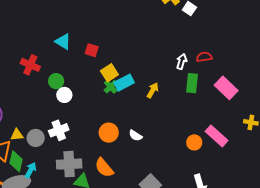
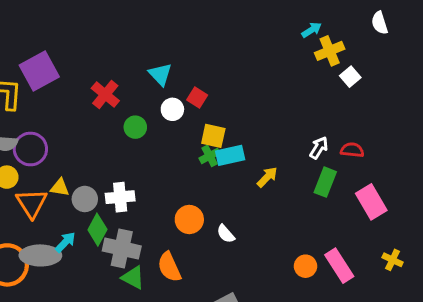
yellow square: (109, 73) -> (213, 136), turned 30
white circle: (64, 95) -> (172, 109), moved
green diamond: (16, 161) -> (97, 230), moved

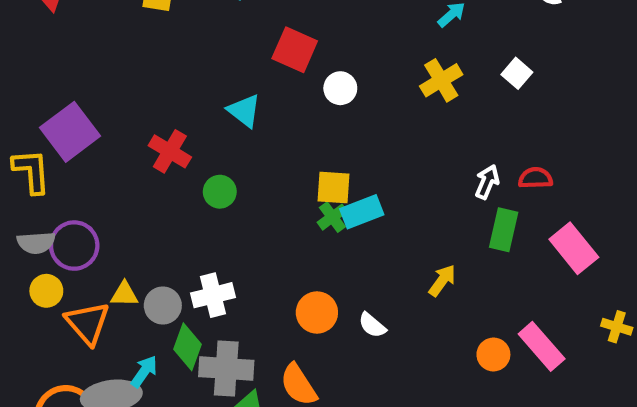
yellow cross: (330, 51) -> (441, 80), moved
red square: (197, 97) -> (295, 50), moved, size x1.5
white circle: (172, 109) -> (340, 88), moved
yellow arrow: (267, 177) -> (442, 280), moved

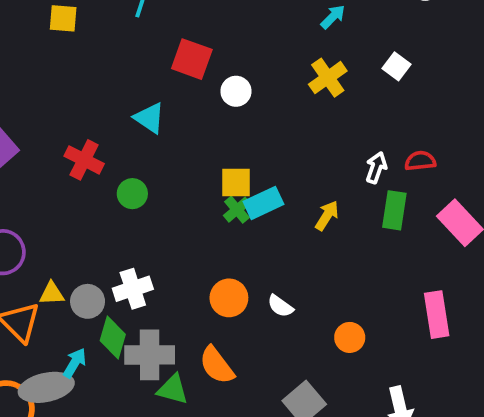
yellow arrow: (442, 280) -> (327, 216), moved
pink rectangle: (542, 346) -> (437, 315), turned 36
orange circle: (493, 354) -> (350, 337), moved

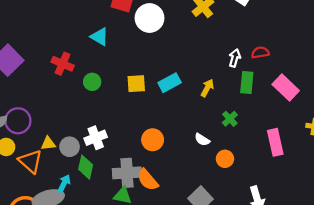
white circle: (236, 91) -> (150, 18), size x1.6
yellow square: (236, 183) -> (136, 84), moved
green cross: (237, 210) -> (230, 119), moved
white semicircle: (280, 306) -> (202, 140), moved
gray cross: (150, 355) -> (127, 173), moved

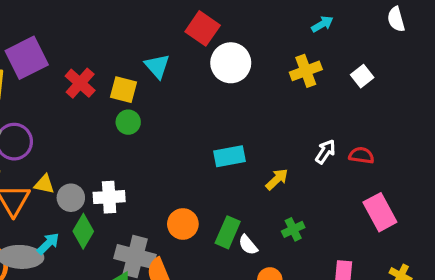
red cross: (63, 64) -> (80, 83), moved
green rectangle: (247, 82) -> (228, 232), moved
yellow square: (136, 84) -> (124, 90), moved

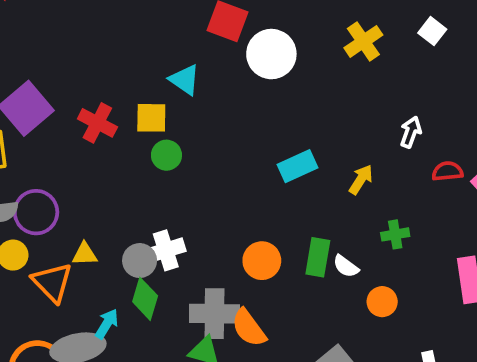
red semicircle: (361, 155) -> (447, 171), moved
gray circle: (71, 198) -> (140, 261), moved
green cross: (293, 229) -> (395, 234), turned 30

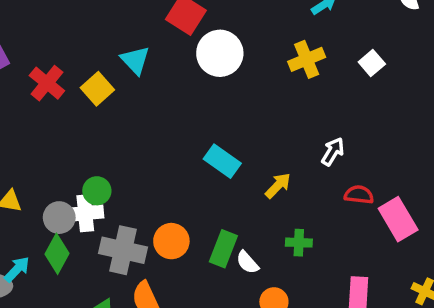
yellow square: (151, 118) -> (97, 89), turned 36
green circle: (166, 155) -> (97, 191), moved
cyan rectangle: (298, 166) -> (222, 161), turned 48
gray cross: (214, 314) -> (123, 250), moved

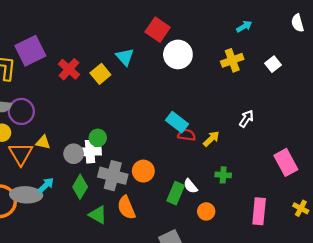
red semicircle: (359, 195) -> (187, 135), moved
green rectangle: (223, 249) -> (176, 193), moved
green diamond: (57, 254) -> (80, 187), moved

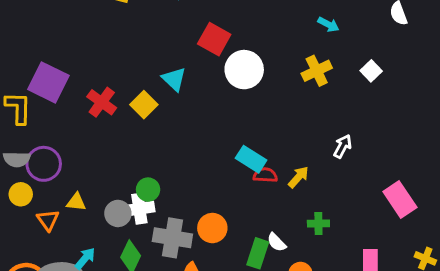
cyan arrow: (244, 26) -> (328, 25), turned 63
purple square: (30, 51) -> (48, 82), turned -32
orange triangle: (21, 154) -> (48, 220), size x0.7

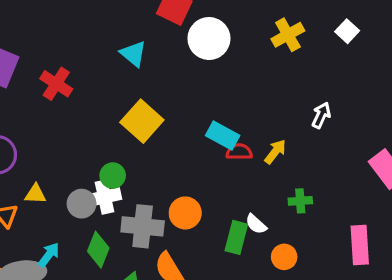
yellow square: (144, 105) -> (142, 121), moved, size x1.4

